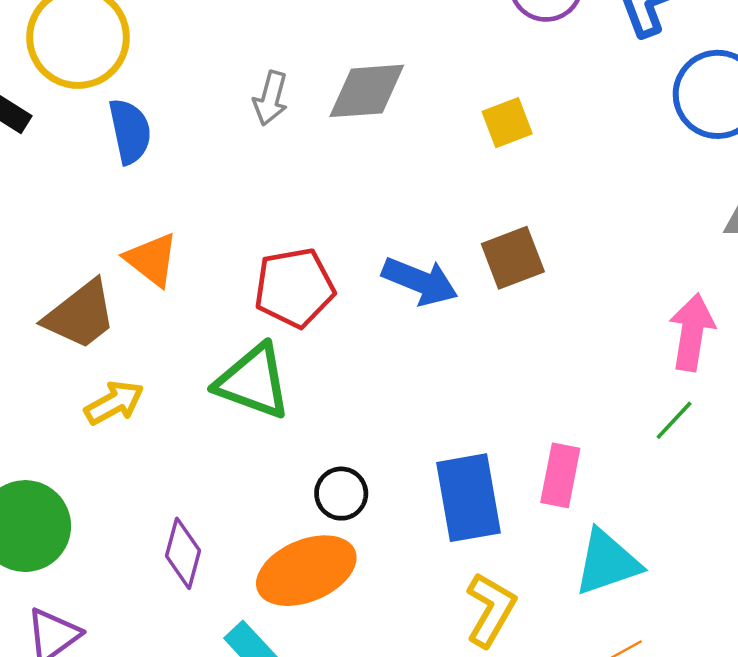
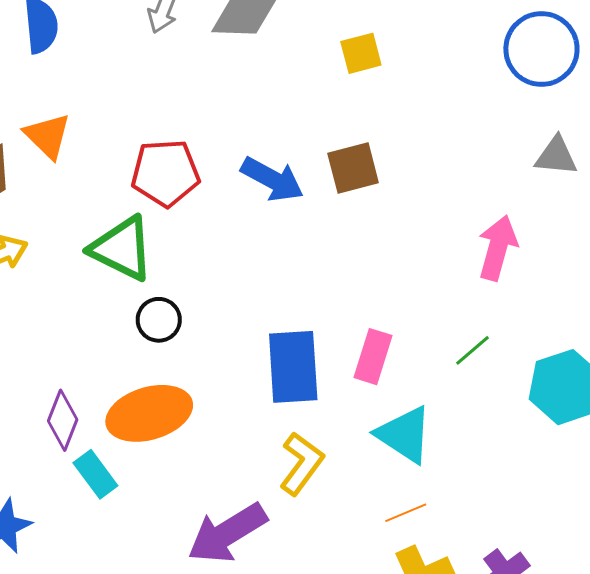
green line: (674, 420) -> (472, 350), moved
black circle: (341, 494) -> (159, 320), moved
purple diamond: (183, 553) -> (63, 420), moved
cyan triangle: (607, 562) -> (404, 435), turned 46

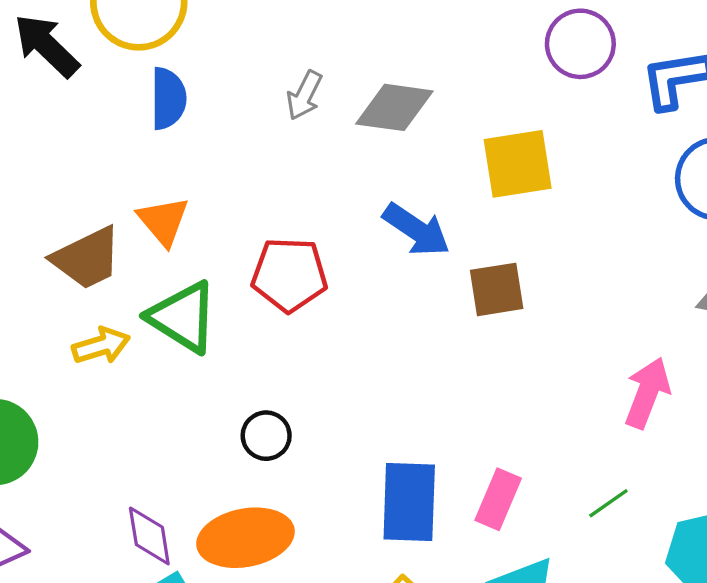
yellow square: (361, 53) -> (518, 164), size x1.6
blue arrow: (272, 179) -> (416, 230), moved
green triangle: (122, 248) -> (183, 317), moved
purple diamond: (63, 420) -> (149, 536), turned -36

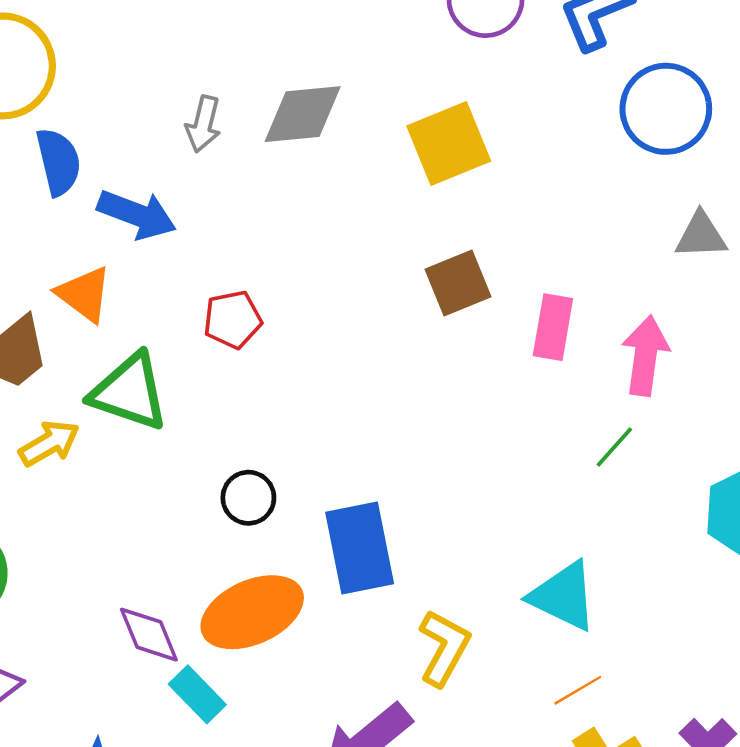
blue arrow: (416, 230) -> (137, 214), moved
red pentagon: (289, 275) -> (233, 320), size x0.7
pink rectangle: (498, 499) -> (553, 327), moved
blue rectangle: (409, 502) -> (360, 548), moved
green line: (608, 503) -> (614, 447), moved

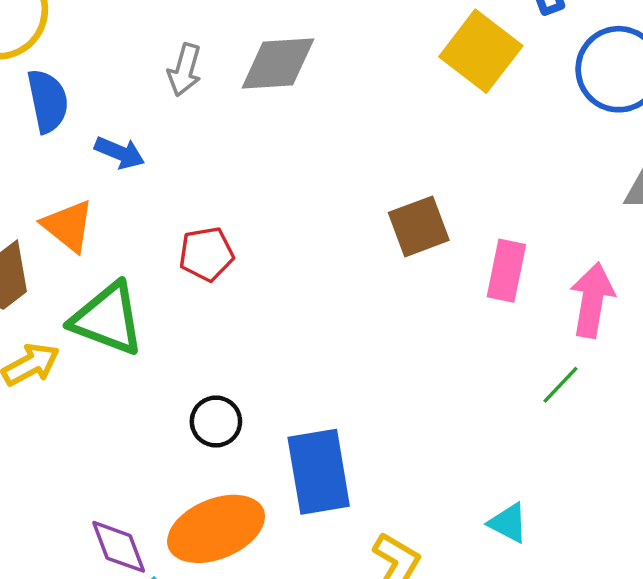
yellow square: (449, 143) -> (481, 51), moved, turned -32
blue arrow: (137, 214) -> (120, 153), size x0.7
cyan triangle: (563, 596) -> (508, 523), size x0.6

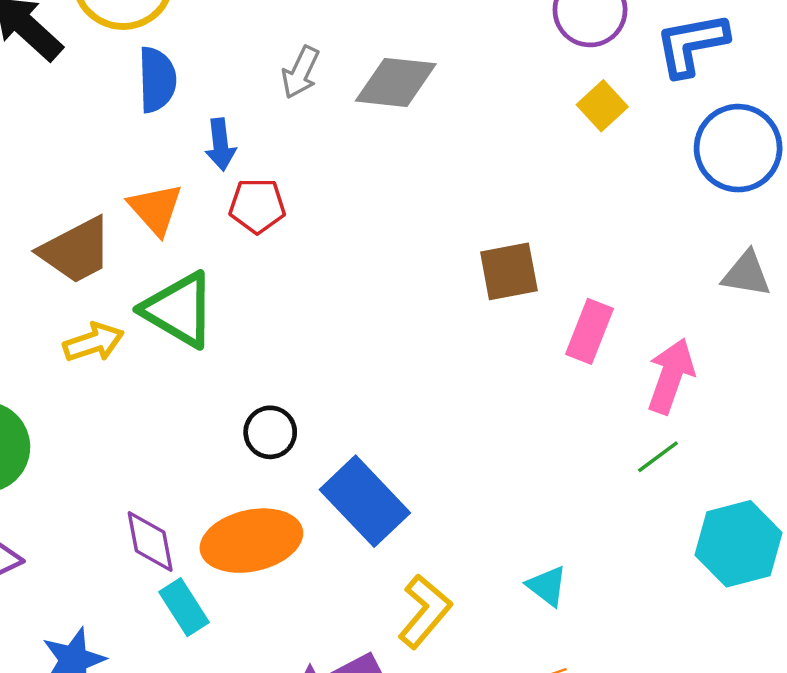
yellow square: (481, 51) -> (602, 106), size x0.6
blue arrow: (120, 153) -> (220, 144), turned 51
red pentagon: (206, 254) -> (257, 206), moved
green line: (560, 385) -> (658, 457), moved
blue rectangle: (319, 472) -> (365, 501), turned -44

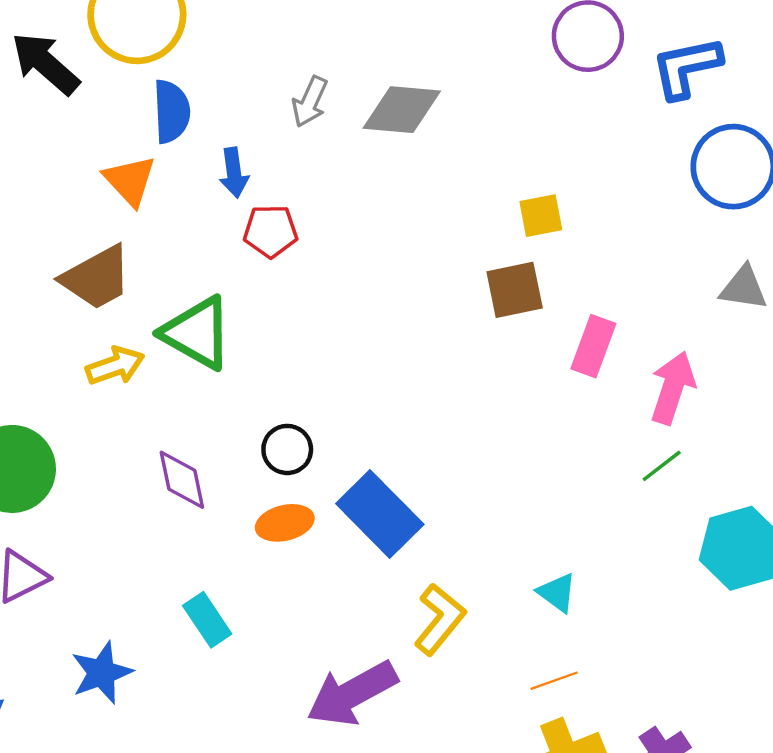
yellow square: (602, 106) -> (541, 216), moved, turned 33
orange triangle: (156, 209) -> (130, 180), moved
orange ellipse: (251, 541) -> (285, 523), moved, size x0.6
purple diamond: (150, 542) -> (182, 480), moved

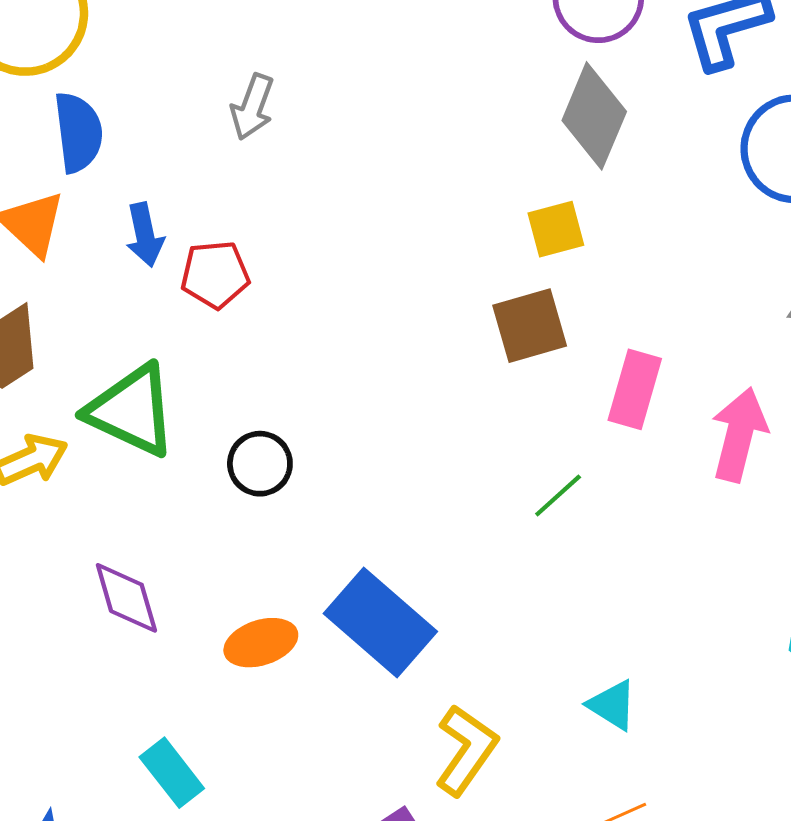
gray diamond: (402, 110) -> (594, 116), moved, turned -68
blue arrow: (234, 173) -> (145, 235), moved
black circle: (287, 449) -> (260, 464), moved
green line: (662, 466) -> (558, 496), moved

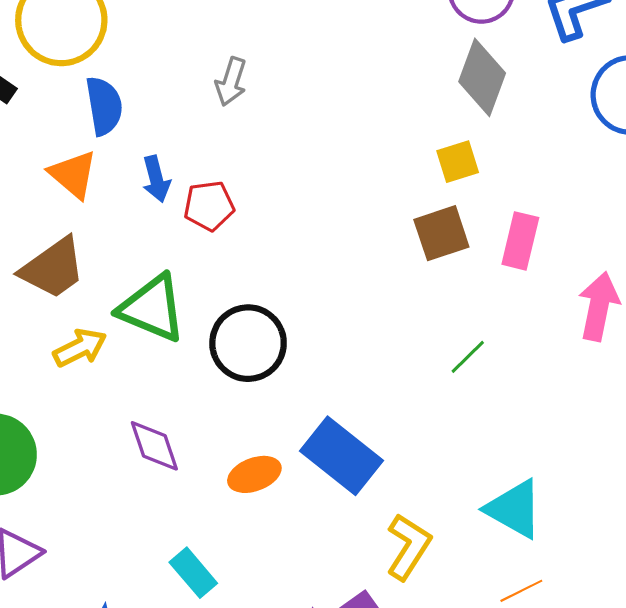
pink rectangle: (635, 389) -> (520, 241), moved
black circle: (260, 464) -> (248, 343), size x1.6
cyan triangle: (612, 705) -> (514, 509), size x1.6

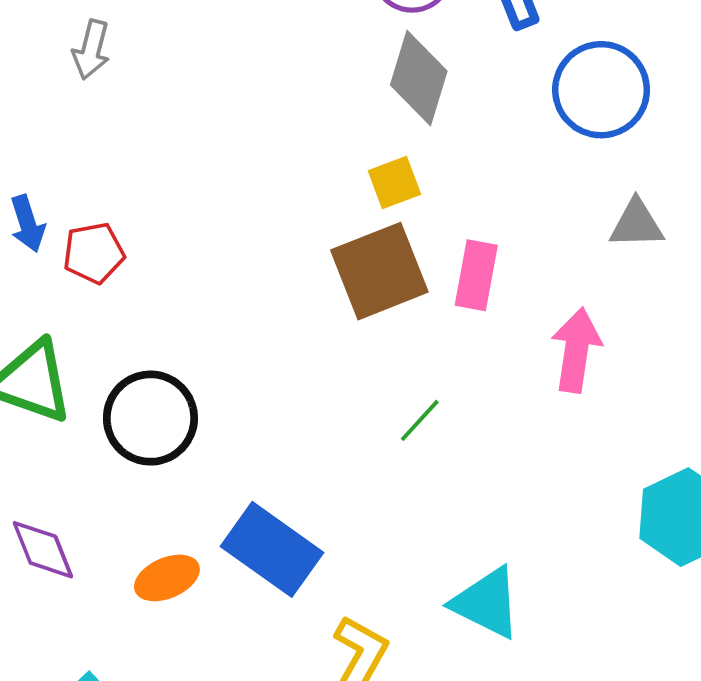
gray arrow: (231, 82) -> (91, 50), moved
brown square: (441, 233) -> (379, 271), size x1.4

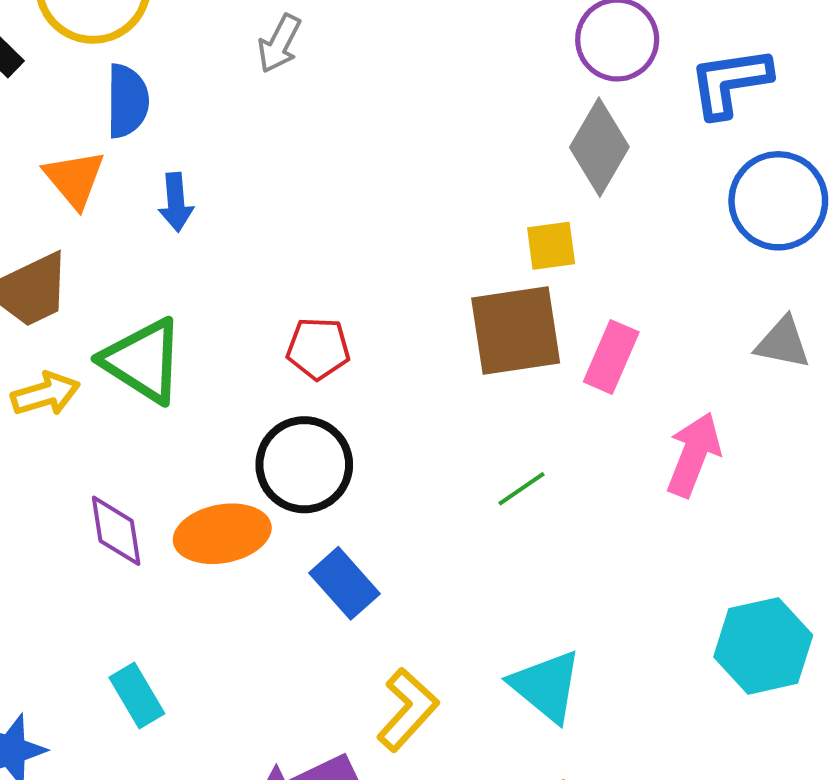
red pentagon: (94, 253) -> (318, 348), moved
black circle: (150, 418) -> (304, 465), moved
blue rectangle: (272, 549) -> (345, 583), size x0.7
orange ellipse: (167, 578) -> (222, 534), moved, size x1.4

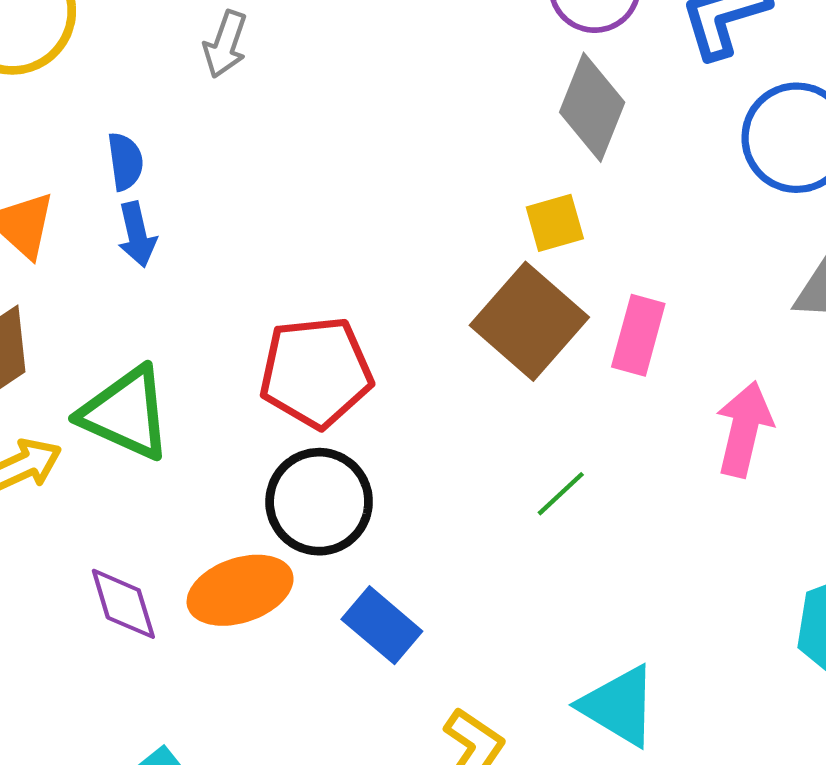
blue semicircle: (127, 101) -> (125, 161), moved, size x0.7
brown square: (516, 331) -> (529, 321), turned -32
red pentagon: (318, 348) -> (316, 372), size x1.6

